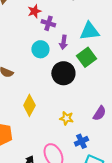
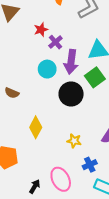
purple cross: (48, 23) -> (55, 42), turned 32
purple arrow: (63, 42) -> (71, 62), size x1.6

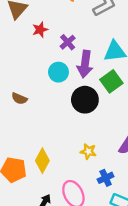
red star: (41, 30) -> (40, 30), moved
yellow diamond: (36, 127) -> (42, 161), moved

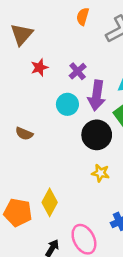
red star: (40, 30) -> (39, 67), moved
yellow star: (88, 151) -> (101, 173), moved

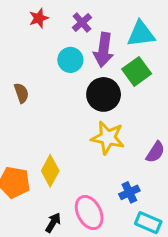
brown semicircle: (24, 134) -> (21, 93), turned -132
yellow star: (101, 173) -> (108, 138), size x1.6

